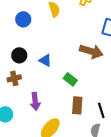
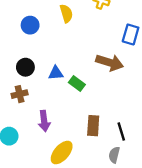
blue triangle: (45, 60) -> (56, 73), turned -32
green rectangle: (70, 79) -> (77, 84), moved

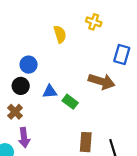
blue circle: (30, 25) -> (29, 65), moved
brown cross: (20, 94) -> (15, 112), turned -32
purple arrow: (44, 121) -> (24, 138), moved

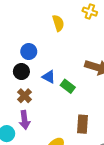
blue triangle: (50, 92) -> (49, 77), turned 32
brown cross: (15, 112) -> (25, 96), moved

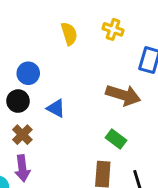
yellow cross: (90, 12) -> (113, 29), moved
green rectangle: (68, 86) -> (116, 139), moved

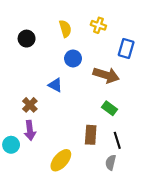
blue circle: (28, 73) -> (73, 58), moved
black circle: (18, 101) -> (27, 39), moved
green rectangle: (116, 139) -> (110, 108), moved

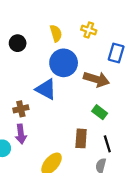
blue circle: (73, 58) -> (64, 63), size x1.6
blue triangle: (55, 85) -> (46, 89), size x1.5
brown cross: (30, 105) -> (21, 109), turned 32

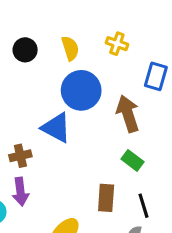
black circle: (18, 43) -> (25, 50), moved
brown arrow: (96, 79) -> (128, 114), turned -125

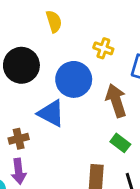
yellow cross: (117, 44) -> (103, 48), moved
yellow semicircle: (70, 48) -> (54, 21), moved
black circle: (25, 50) -> (21, 65), moved, size x1.6

